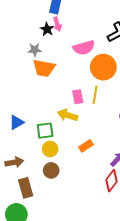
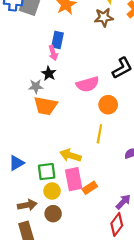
pink arrow: (57, 24) -> (53, 53), moved
black star: (47, 29) -> (49, 73), moved
orange circle: (103, 67) -> (108, 105), size x0.7
pink rectangle: (78, 97) -> (74, 179), moved, size x1.5
brown arrow: (14, 162) -> (27, 205), moved

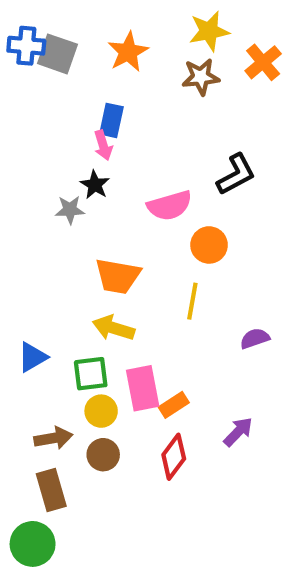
orange trapezoid: (46, 106) -> (118, 276), moved
yellow arrow: (70, 155) -> (114, 328), moved
red diamond: (117, 224) -> (174, 457), moved

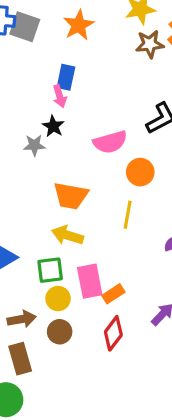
brown star: (201, 77) -> (150, 44), moved

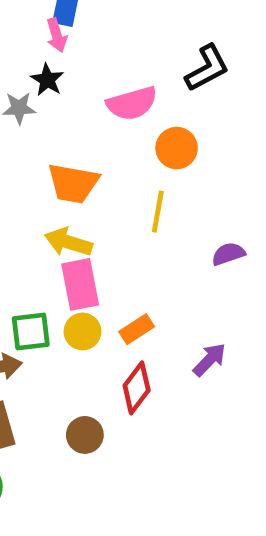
green square: (50, 270) -> (31, 331), moved
pink rectangle: (90, 281) -> (80, 284), moved
yellow circle: (58, 299) -> (83, 331), moved
brown circle: (60, 332) -> (85, 435), moved

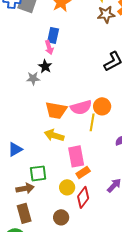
pink semicircle: (132, 103) -> (81, 107), moved
orange circle: (177, 148) -> (102, 106), moved
pink rectangle: (80, 284) -> (76, 156), moved
yellow circle: (83, 331) -> (67, 187), moved

